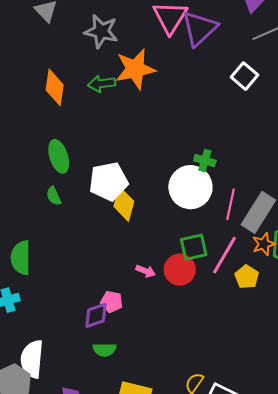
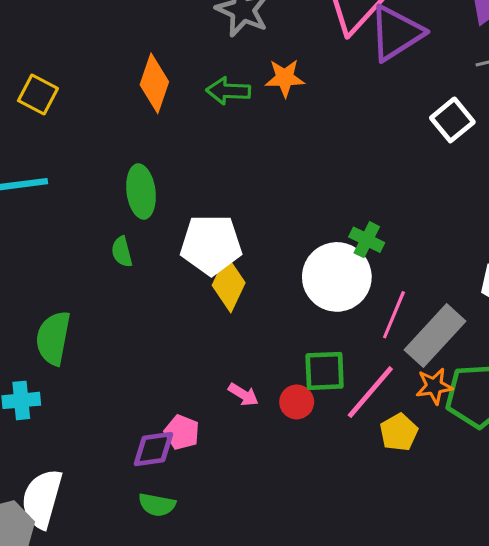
orange star: (135, 69) -> (285, 78), size x0.6
red circle: (180, 270) -> (297, 402), size x0.7

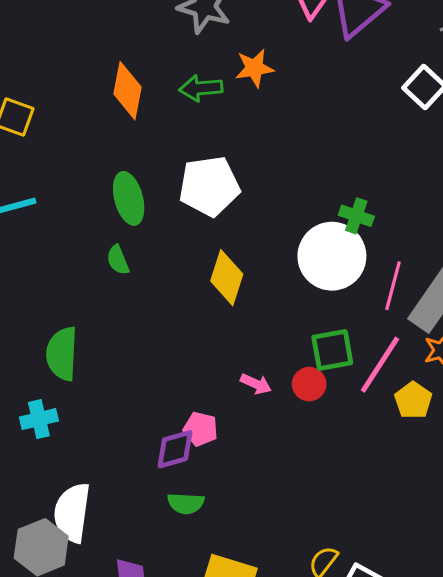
white pentagon: (211, 245) -> (209, 186), moved

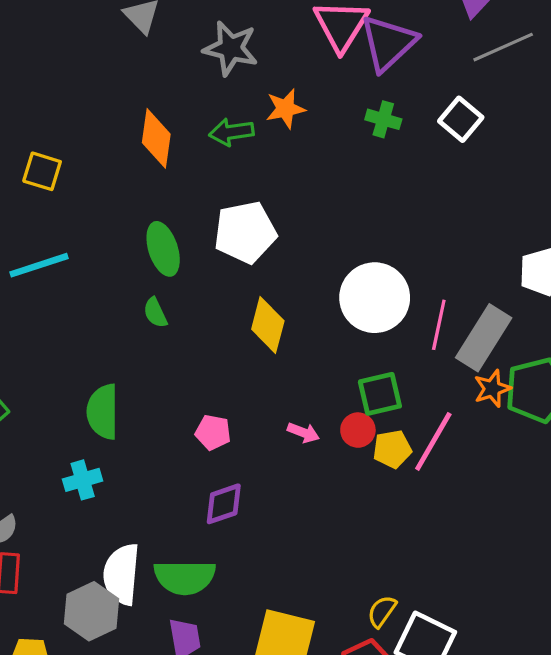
green cross: (356, 216) -> (383, 119), moved
pink line: (380, 365) -> (433, 441), moved
yellow pentagon: (413, 400) -> (392, 449), moved, turned 30
pink pentagon: (201, 429) -> (213, 432), moved
green semicircle: (186, 503) -> (185, 577), moved, size x1.6

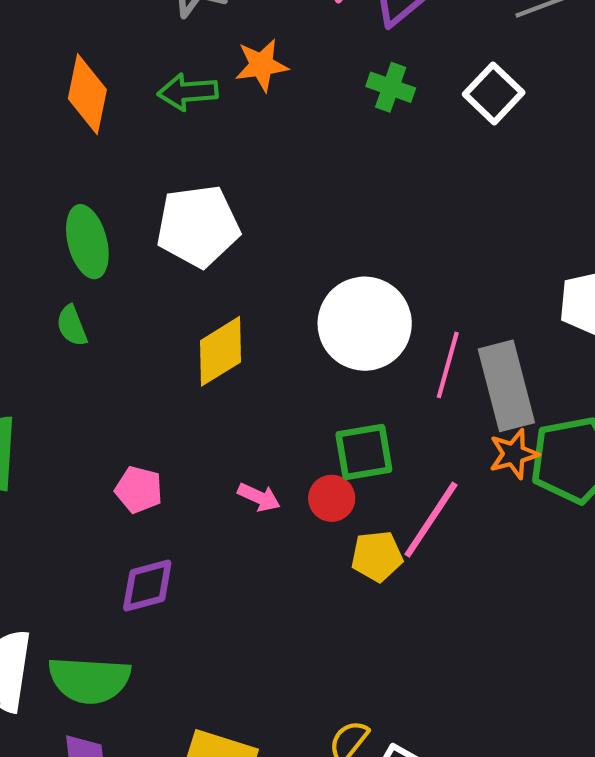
yellow diamond: (268, 325) -> (220, 351), turned 40
gray rectangle: (484, 338) -> (506, 386), turned -50
yellow pentagon: (392, 449) -> (377, 556), moved

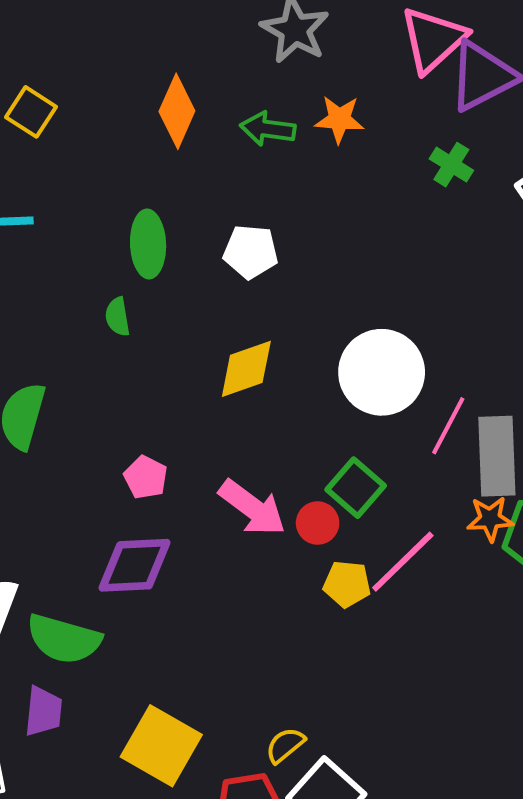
white pentagon: (198, 226) -> (251, 252), size x0.7
green square: (364, 452) -> (356, 488), turned 38
pink arrow: (259, 497) -> (252, 508), size x1.8
purple diamond: (147, 585) -> (134, 565), size x1.4

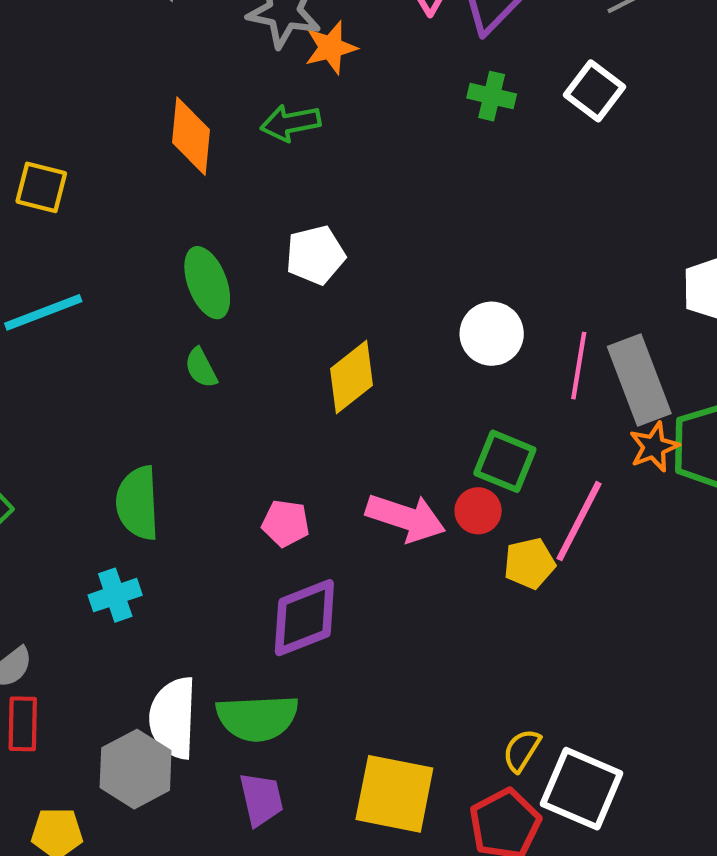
orange star: (339, 119) -> (331, 47), moved
white circle: (382, 372) -> (492, 334), size x0.7

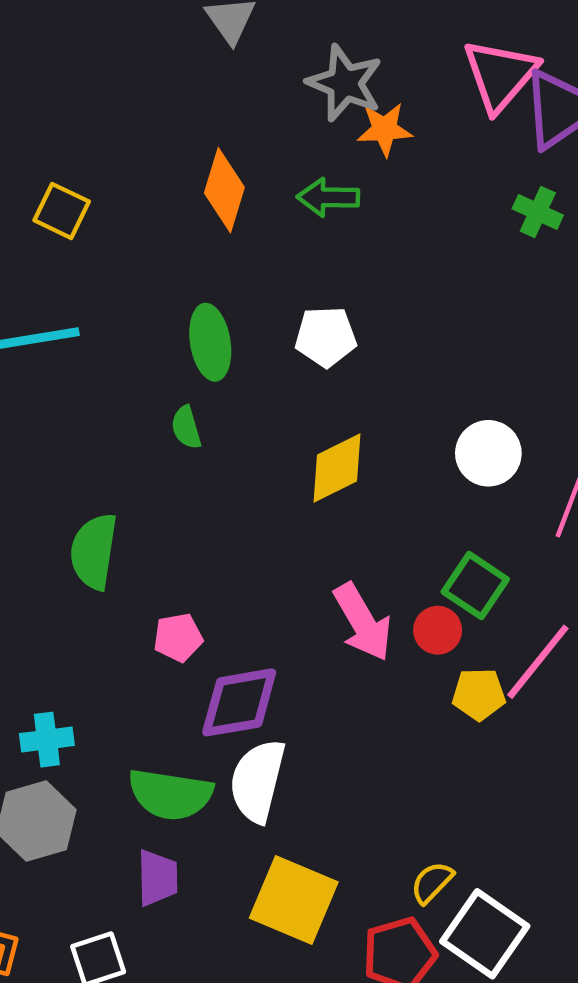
pink arrow: (406, 518) -> (363, 622), turned 30
pink pentagon: (286, 523) -> (178, 637), moved, turned -30
cyan cross: (115, 595) -> (47, 740), moved
white semicircle: (173, 718) -> (257, 781), moved

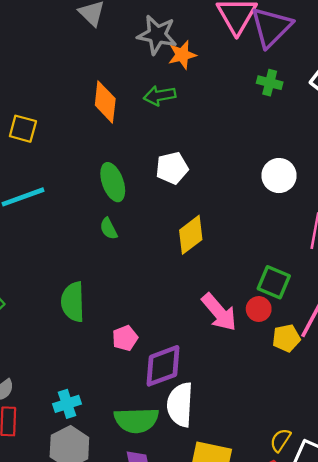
white circle: (488, 453) -> (279, 176), moved

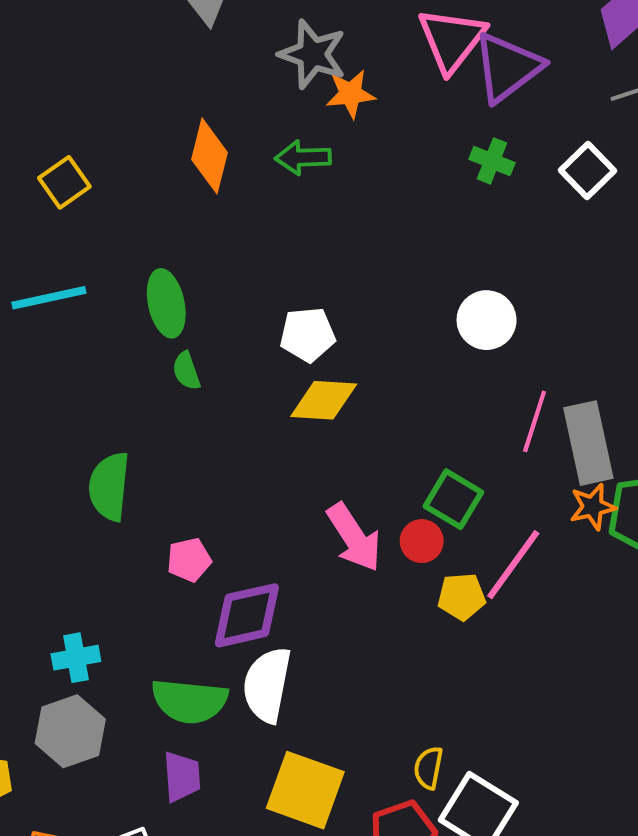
yellow square: (23, 129) -> (64, 182), turned 32
white pentagon: (172, 168) -> (308, 335), moved
green ellipse: (113, 182) -> (166, 303), moved
yellow diamond: (191, 235) -> (324, 400), turned 33
yellow semicircle: (280, 440) -> (428, 768), turned -30

